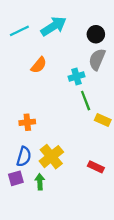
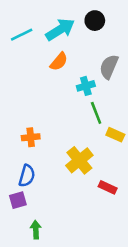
black circle: (96, 34) -> (95, 21), moved
orange semicircle: (39, 65) -> (59, 62), moved
yellow cross: (51, 157) -> (79, 160), moved
green arrow: (40, 182) -> (36, 230), moved

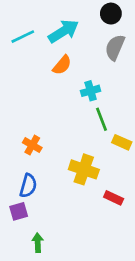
black circle: (95, 21) -> (111, 14), moved
gray semicircle: (109, 67) -> (115, 47), moved
orange cross: (31, 137) -> (32, 145), turned 36
yellow cross: (79, 160) -> (84, 169), turned -32

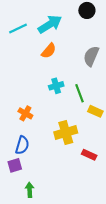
gray semicircle: (115, 47) -> (91, 56), moved
cyan cross: (91, 91) -> (56, 86), moved
yellow cross: (84, 169) -> (66, 132), turned -35

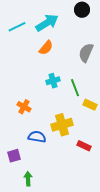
blue semicircle: (22, 145) -> (37, 137), moved, turned -96

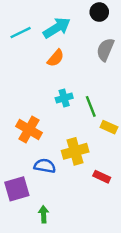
gray semicircle: (86, 53) -> (105, 50), moved
orange cross: (24, 107) -> (29, 129), size x1.5
purple square: (14, 156) -> (17, 189), size x1.5
green arrow: (28, 179) -> (44, 214), moved

